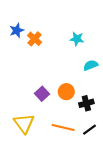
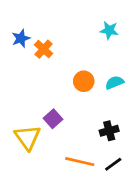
cyan star: (77, 39) -> (109, 30), moved
orange circle: (66, 92) -> (84, 81), moved
yellow triangle: (24, 123) -> (28, 137), moved

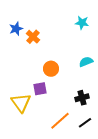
orange circle: (84, 81) -> (51, 69), moved
purple square: (53, 119) -> (40, 89), turned 32
orange line: (80, 162) -> (60, 121), turned -55

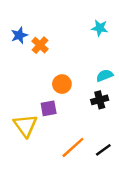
black cross: (82, 98) -> (100, 100), moved

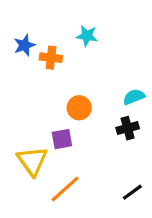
cyan star: (100, 28) -> (87, 36), moved
orange cross: (40, 45) -> (51, 58), turned -35
orange line: (73, 147) -> (65, 189), moved

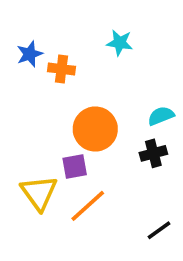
cyan star: (87, 36) -> (120, 43), moved
orange circle: (79, 108) -> (95, 129), size x1.5
orange line: (65, 189) -> (88, 206), moved

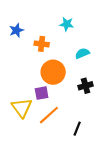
orange cross: (61, 69) -> (42, 44), moved
cyan semicircle: (161, 116) -> (82, 53), moved
black line: (159, 230) -> (77, 129), moved, turned -32

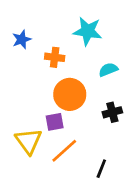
cyan star: (67, 24) -> (88, 31), size x1.5

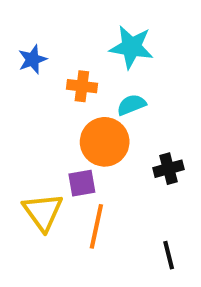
cyan semicircle: (108, 70) -> (131, 105), moved
orange line: (64, 151) -> (96, 226), turned -36
black line: (101, 169) -> (169, 255), moved, turned -36

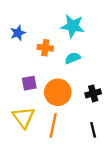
orange circle: (105, 142) -> (58, 92), moved
purple square: (82, 183) -> (29, 83), moved
black line: (169, 255) -> (93, 130), moved

